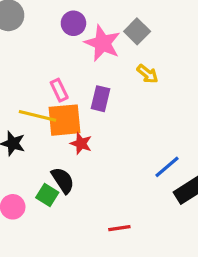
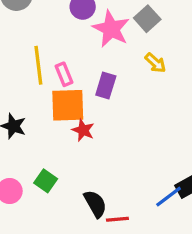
yellow line: (38, 116) -> (38, 65), moved, turned 66
blue line: (167, 167) -> (169, 197), moved
black semicircle: (63, 180) -> (95, 204), moved

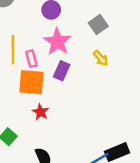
pink star: (111, 29) -> (57, 42), moved
red star: (83, 130) -> (40, 112), moved

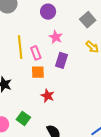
pink star: (57, 42) -> (56, 37), size x0.6
orange square: (31, 82) -> (38, 72), size x0.6

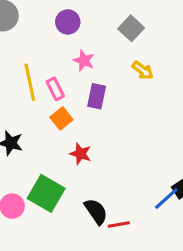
orange square: (38, 72) -> (61, 118), turned -32
green square: (23, 118) -> (46, 193), size x1.6

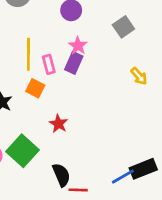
yellow arrow: (143, 70) -> (139, 76), moved
purple rectangle: (97, 96) -> (74, 63), moved
orange square: (61, 118) -> (35, 88), moved, turned -36

